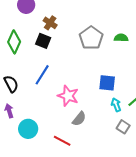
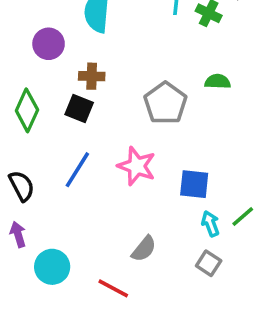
brown cross: (50, 23) -> (92, 76), turned -32
green semicircle: (121, 38) -> (218, 82), moved
pink star: (68, 96) -> (137, 166), moved
gray square: (123, 127) -> (209, 263), moved

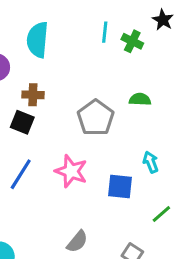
cyan arrow: (210, 224) -> (151, 162), moved

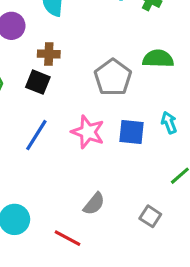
green semicircle: (140, 99) -> (158, 59), size x1.4
blue square: (120, 186) -> (132, 132), moved

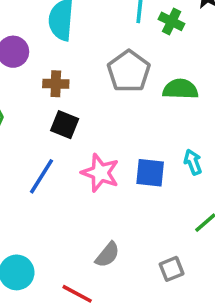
gray pentagon: (113, 77) -> (129, 71), moved
black square: (38, 82) -> (65, 125), moved
gray square: (150, 216) -> (172, 269), turned 35

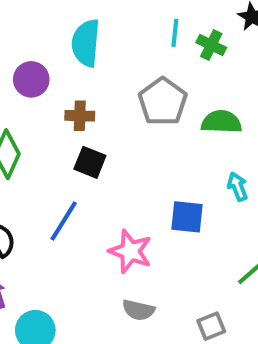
cyan arrow: (193, 162) -> (238, 187), moved
pink star: (100, 173) -> (130, 251), moved
gray semicircle: (107, 255) -> (138, 310), turned 64

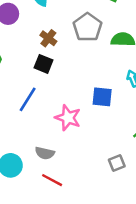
brown cross: (80, 116) -> (48, 38), moved, turned 35
gray semicircle: (138, 310) -> (45, 153), moved

